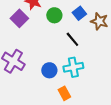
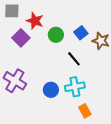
orange rectangle: (64, 93) -> (85, 111), moved

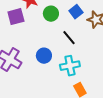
purple square: (21, 38) -> (16, 17), turned 30
blue circle: (51, 90) -> (44, 56), moved

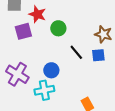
blue square: (76, 12) -> (98, 55), moved, turned 32
cyan cross: (70, 66) -> (44, 90), moved

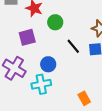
purple square: (23, 31) -> (27, 37), moved

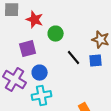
blue circle: (48, 64) -> (40, 73), moved

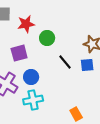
red star: (35, 20) -> (26, 24), turned -30

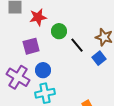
black line: (65, 62) -> (77, 45), moved
blue square: (87, 65) -> (99, 58), turned -32

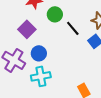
purple square: (31, 46) -> (27, 29), turned -30

